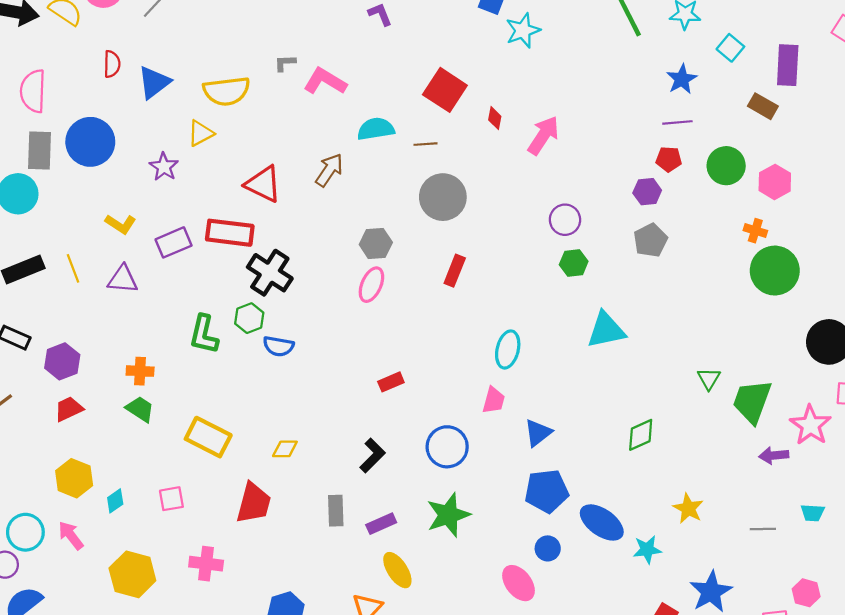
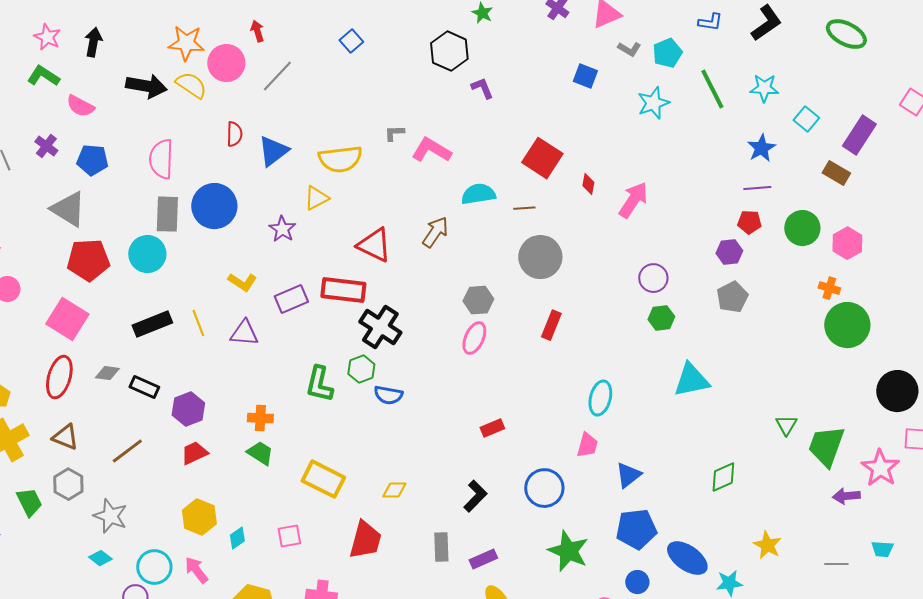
cyan star: (523, 31) -> (653, 103), moved
purple rectangle: (788, 65) -> (859, 135), turned 30
green star: (448, 515) -> (568, 551), moved, turned -30

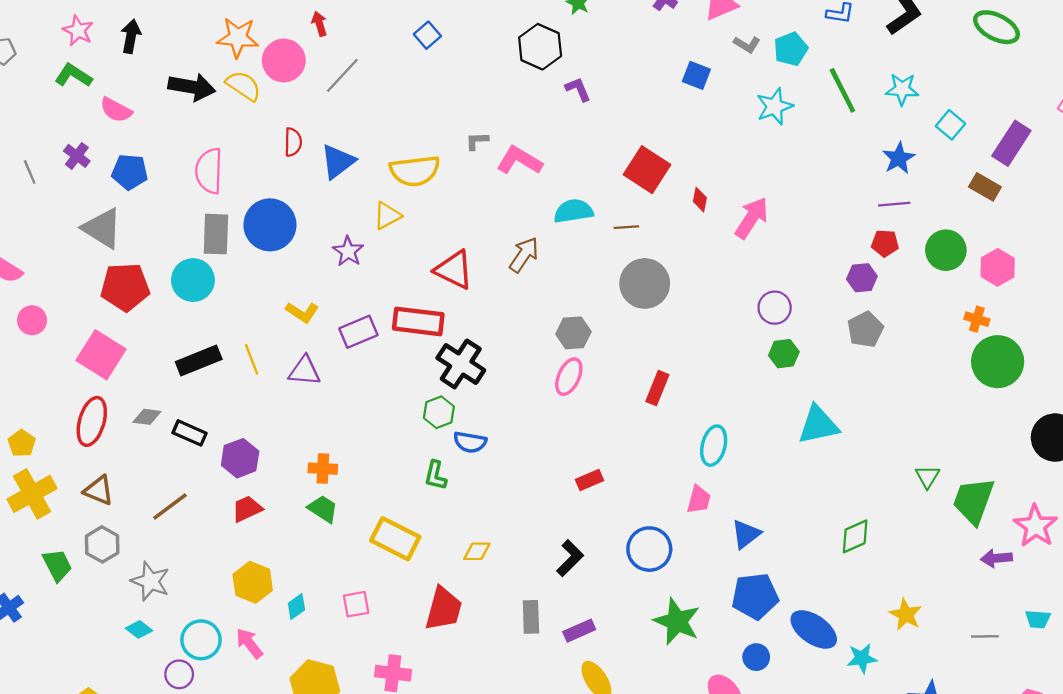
red rectangle: (551, 325) -> (657, 388), moved
green L-shape: (319, 384) -> (435, 475), moved, size x0.7

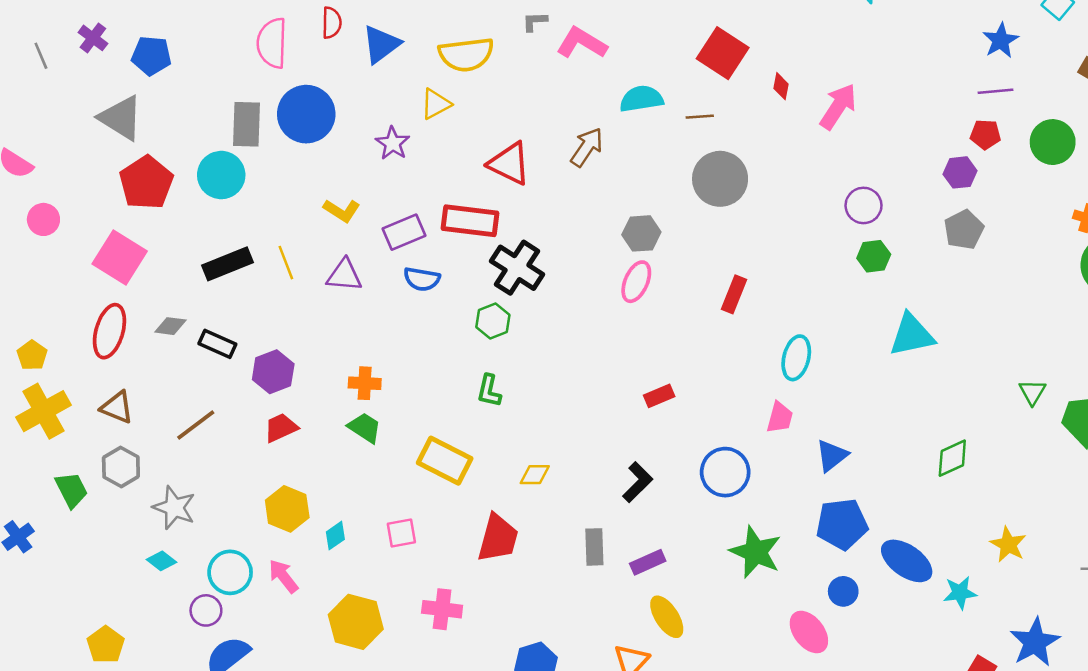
pink semicircle: (209, 171) -> (272, 43), moved
red pentagon: (125, 287) -> (146, 183), turned -30
blue semicircle: (470, 442) -> (422, 279), moved

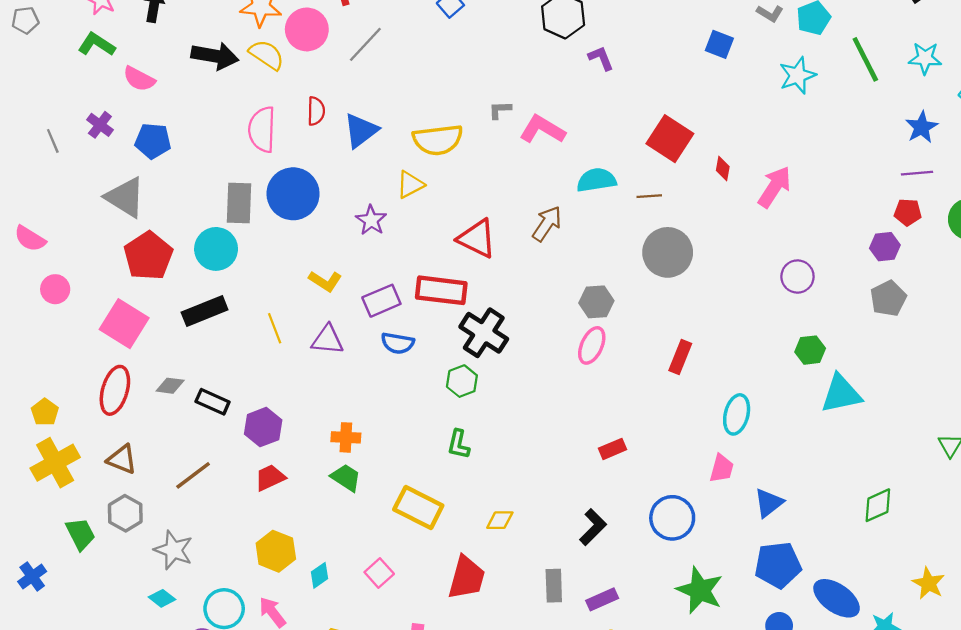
green hexagon: (874, 256) -> (810, 350), moved
black rectangle: (228, 264) -> (205, 311), moved
pink square: (401, 533) -> (379, 573), turned -32

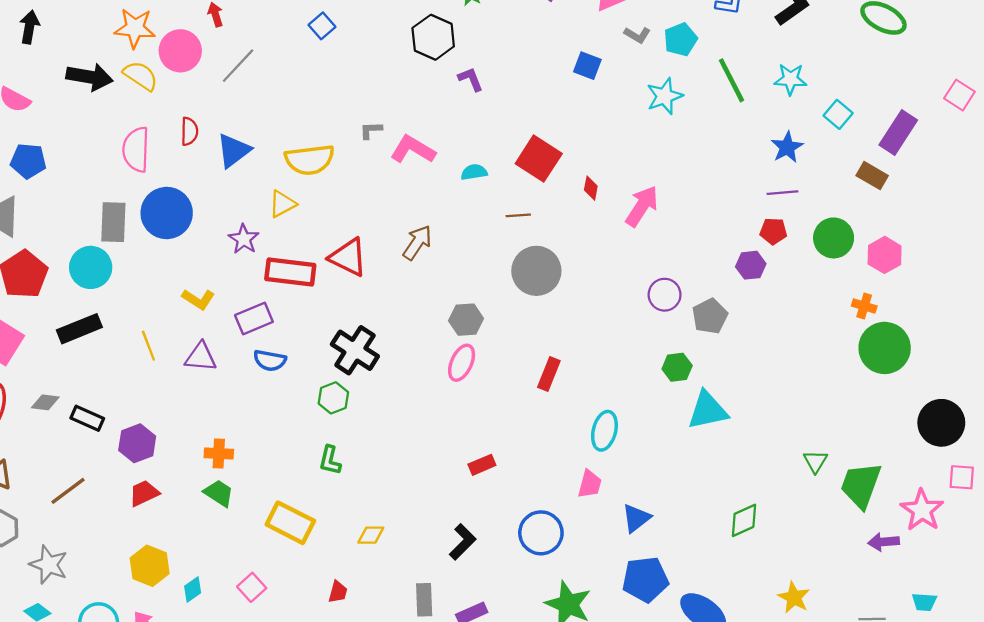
cyan semicircle: (596, 180) -> (474, 172), moved, size x0.7
red rectangle: (441, 290) -> (290, 272), moved
gray pentagon: (888, 298) -> (710, 316), moved
red trapezoid: (467, 578) -> (338, 592), size x0.5

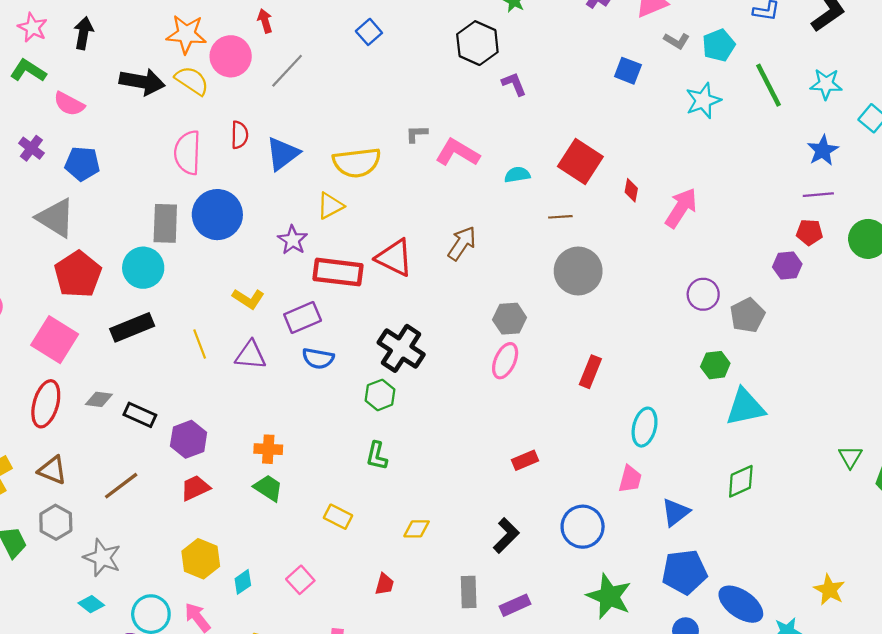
green diamond: (744, 520) -> (741, 481), moved
yellow rectangle: (290, 523) -> (338, 517), size x0.6

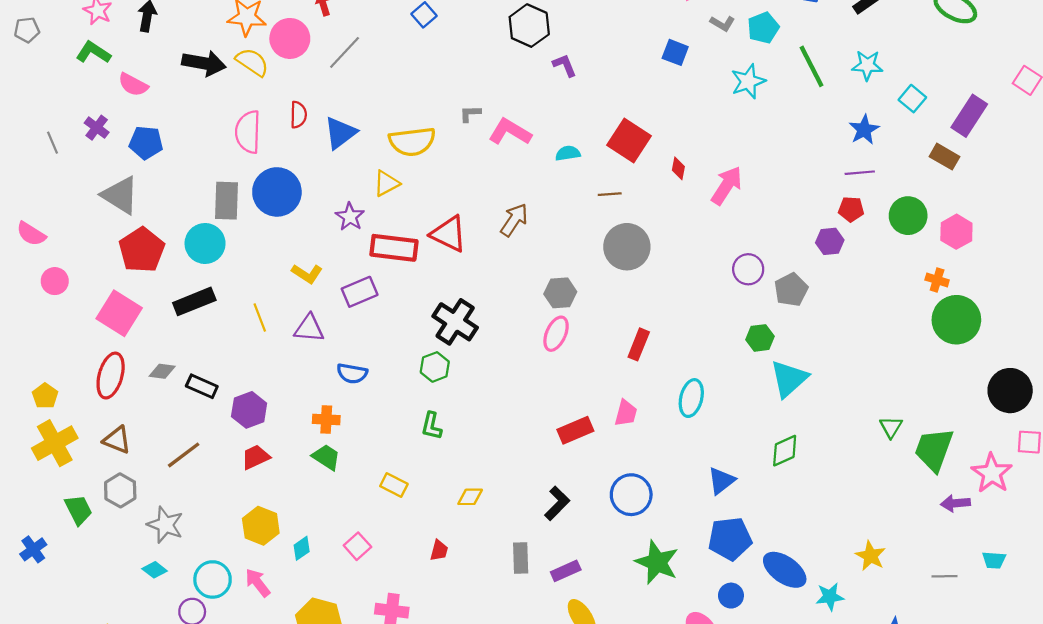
blue semicircle: (318, 358) -> (352, 373), moved
cyan triangle: (745, 407) -> (789, 379), turned -30
red rectangle: (525, 460) -> (575, 430), size x1.4
pink trapezoid: (630, 479) -> (626, 413), moved

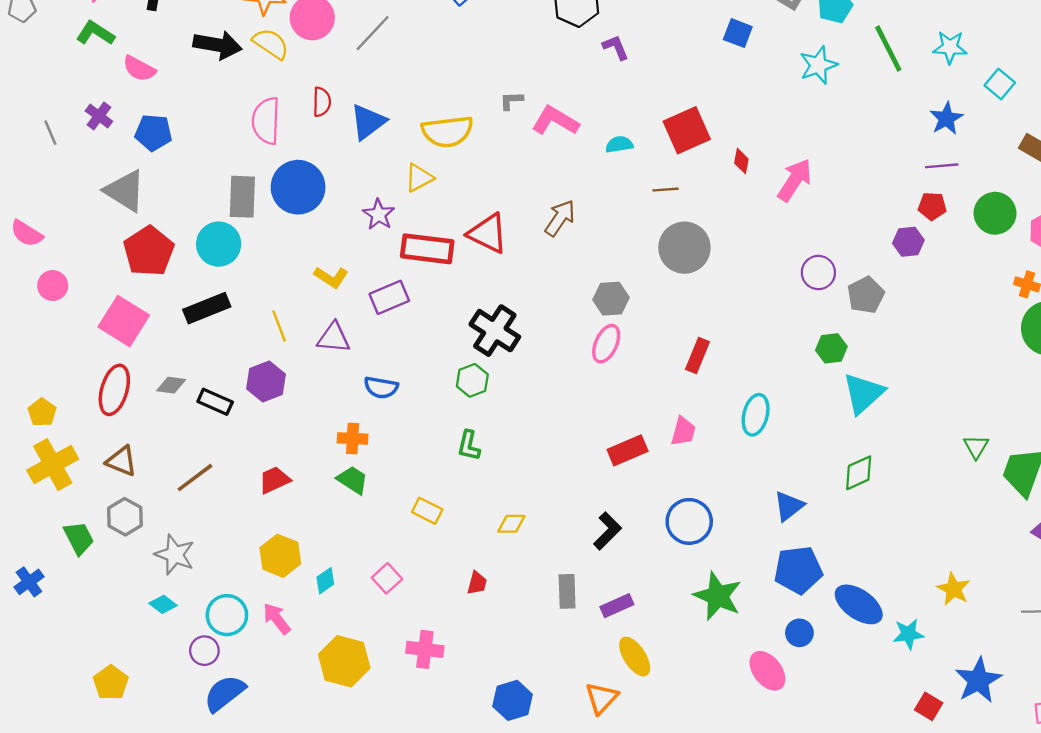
red square: (629, 140) -> (687, 130), turned 33
purple hexagon: (249, 410) -> (266, 382), moved

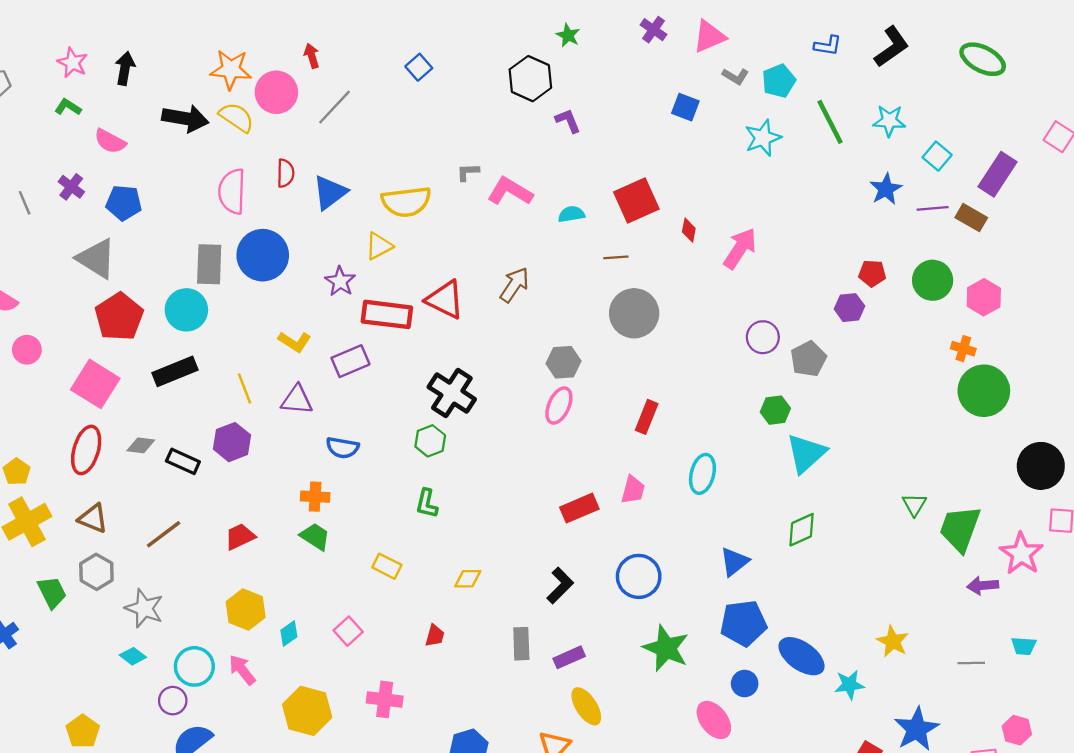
green L-shape: (95, 33) -> (68, 107), size x0.7
purple line: (942, 166) -> (933, 208), moved

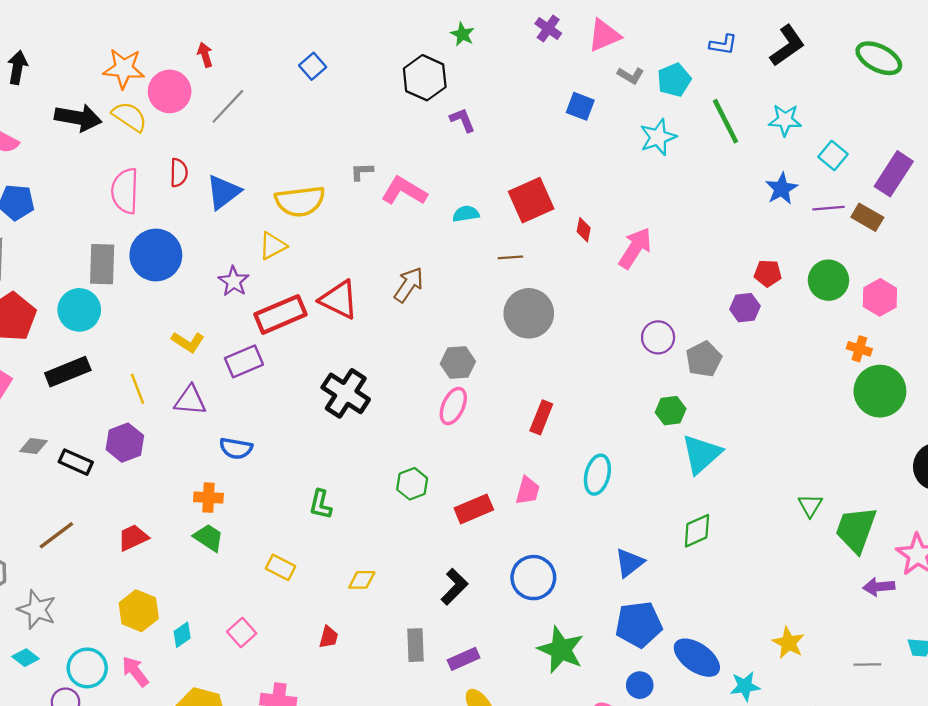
red rectangle: (387, 314) -> (281, 314), turned -30
green hexagon: (430, 441) -> (412, 484), moved

